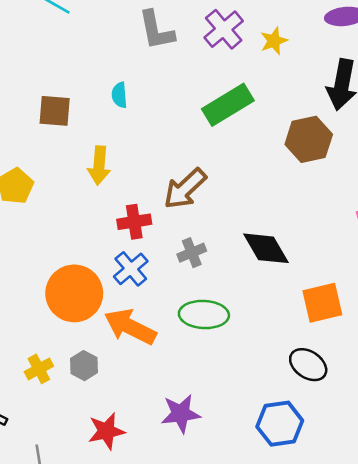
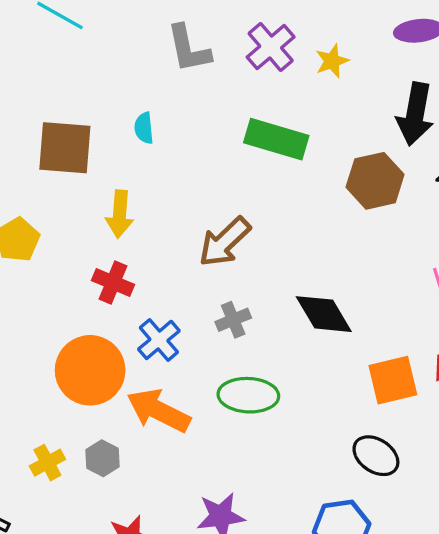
green rectangle: (228, 105) -> (276, 139), turned 48
brown square: (55, 111) -> (65, 148), size x1.4
red cross: (134, 222) -> (113, 283), moved, turned 32

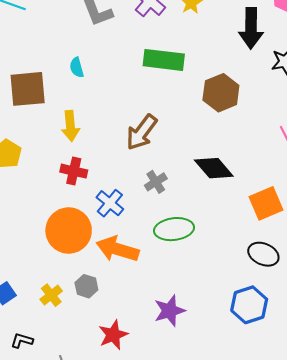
brown hexagon: (375, 181) -> (221, 93), moved

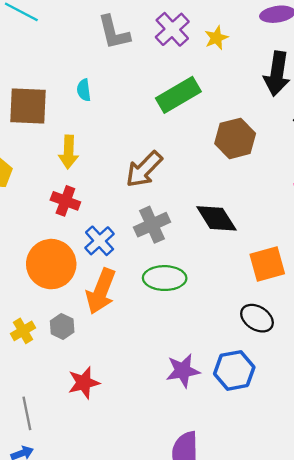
green rectangle: (164, 60) -> (178, 95), turned -45
gray cross: (156, 182) -> (152, 225), size x1.4
orange arrow: (117, 249) -> (101, 291), turned -93
purple star: (169, 311) -> (183, 371), moved

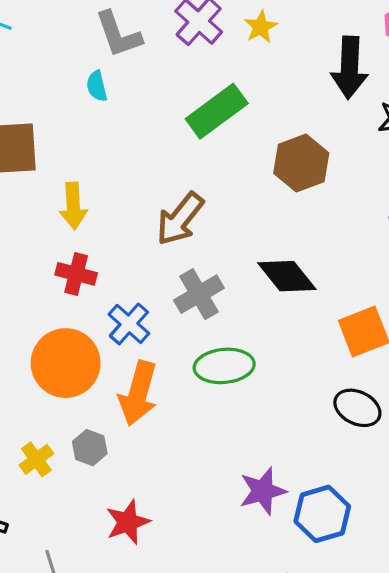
cyan semicircle: (84, 90) -> (97, 86), moved
blue hexagon: (234, 370) -> (322, 514), moved

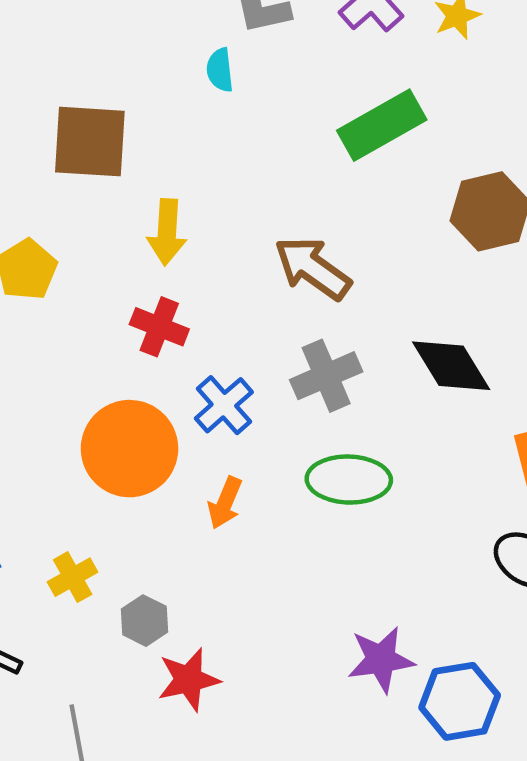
brown arrow: (180, 219) -> (313, 268), turned 80
orange arrow: (138, 393) -> (225, 503), size x0.6
gray hexagon: (90, 448) -> (145, 621), moved

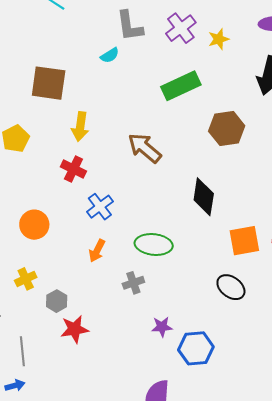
cyan semicircle: (220, 70) -> (110, 55), turned -120
black diamond: (451, 366) -> (204, 197), turned 36
gray cross: (326, 376) -> (133, 283), moved, size x0.7
orange circle: (130, 449) -> (34, 225), moved, size x0.7
purple star: (381, 660) -> (162, 327), size x0.7

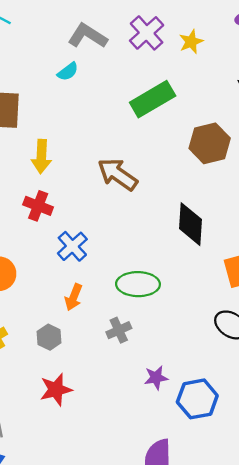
gray L-shape: (130, 26) -> (87, 36), turned 136
gray hexagon: (57, 301) -> (49, 337), moved

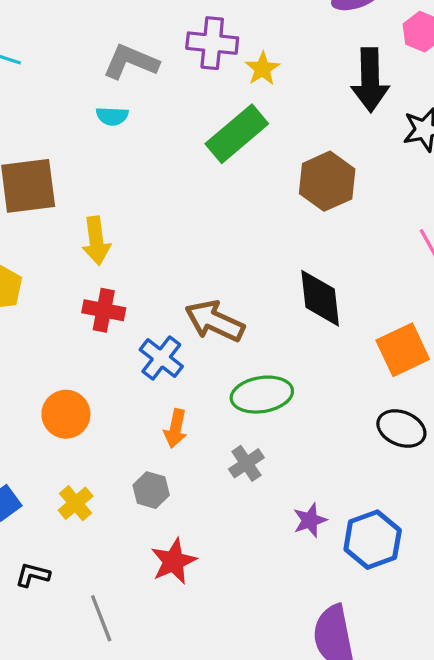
purple cross: (147, 33) -> (212, 43), turned -32
yellow star: (191, 42) -> (262, 69), moved
cyan semicircle: (68, 72) -> (112, 116), turned 50
brown arrow: (118, 174) -> (215, 321), moved

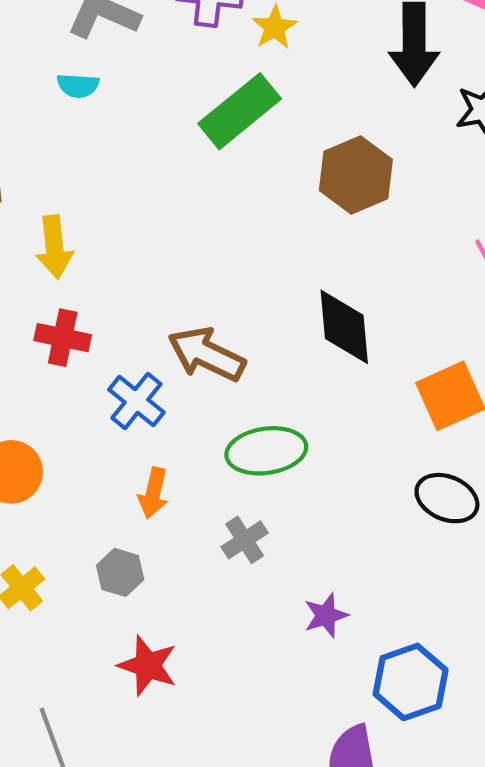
blue hexagon: (373, 540) -> (411, 682), moved
red star: (174, 561) -> (148, 666), turned -30

